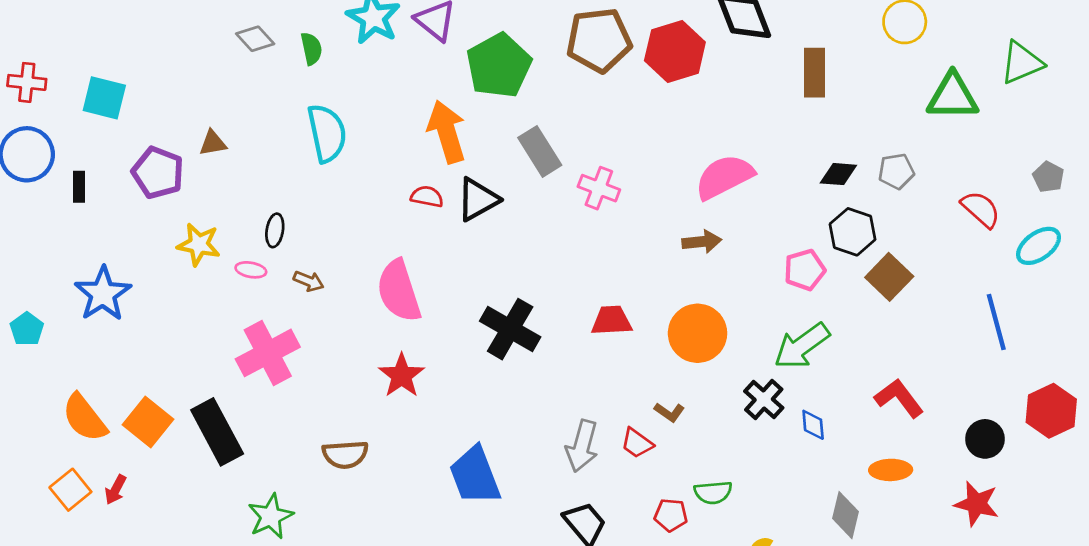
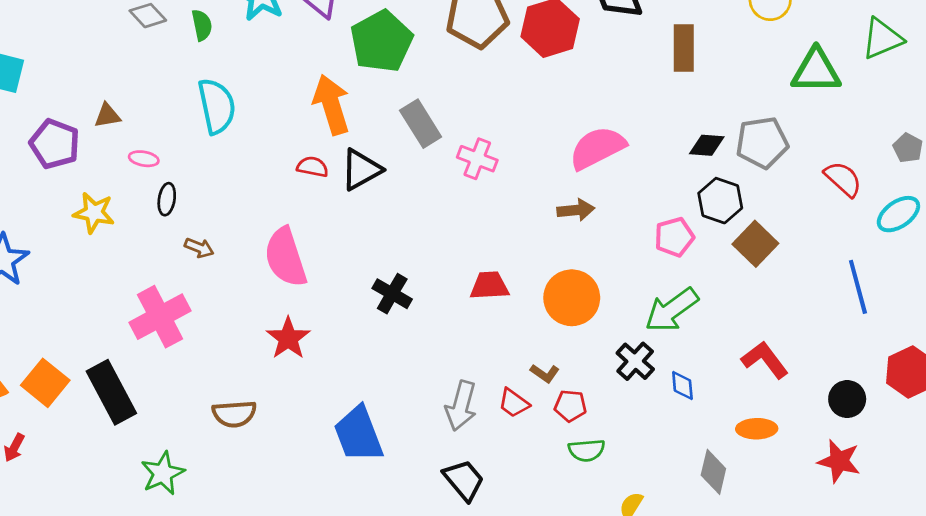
gray pentagon: (896, 171) -> (762, 143), size x1.5
pink ellipse: (251, 270) -> (144, 159), moved
black cross: (510, 329) -> (392, 294), size x0.7
red pentagon: (671, 515) -> (570, 406), moved

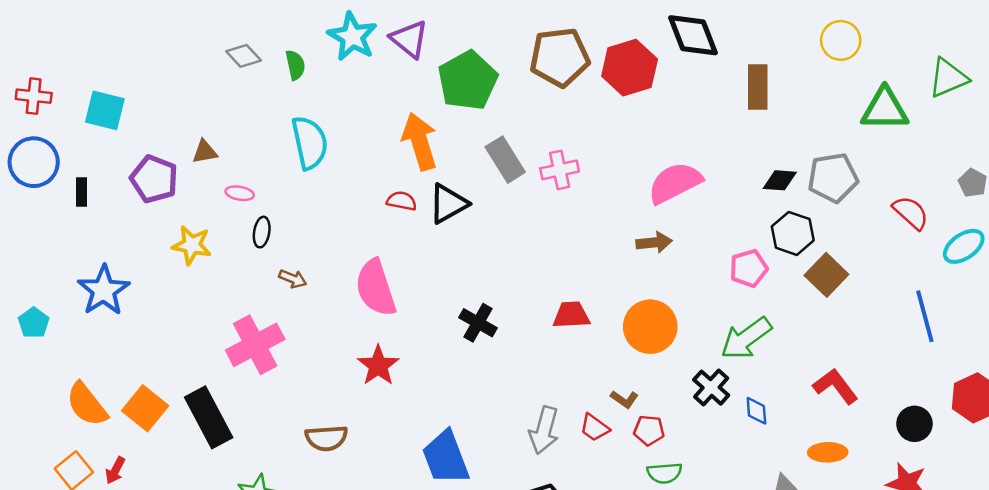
pink cross: (477, 159) -> (560, 170), moved, turned -33

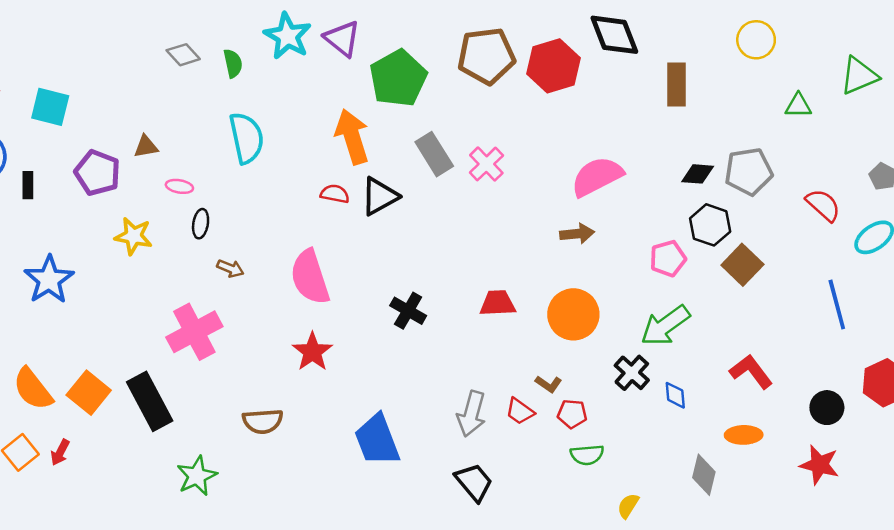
green triangle: (885, 109) -> (798, 106), size x0.6
pink cross: (560, 170) -> (486, 164), turned -32

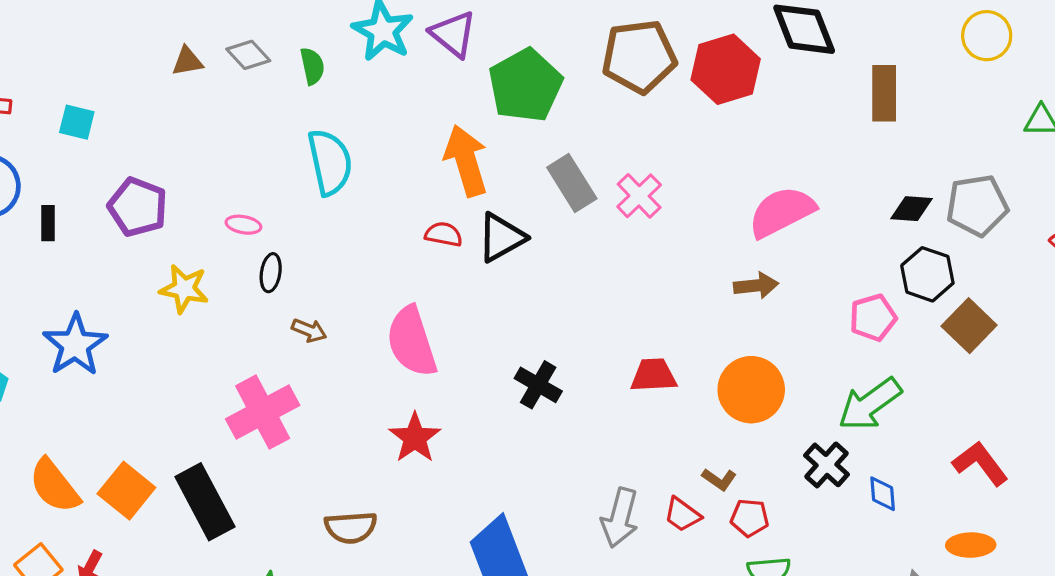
cyan square: (50, 107) -> (77, 122), size x0.7
brown triangle: (146, 147) -> (187, 61), moved

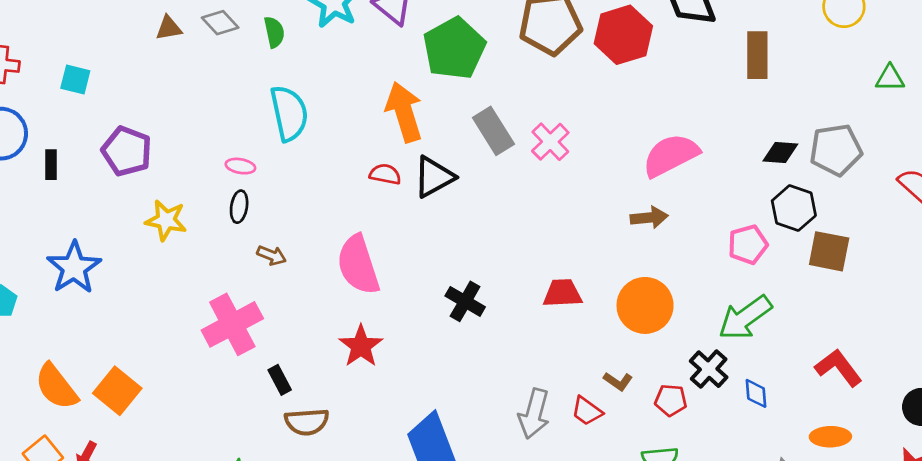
pink ellipse: (243, 225) -> (240, 166), moved
brown square: (969, 326) -> (829, 251), turned -33
black rectangle: (205, 502) -> (280, 380), moved, size x0.5
red pentagon: (750, 518) -> (671, 400), moved

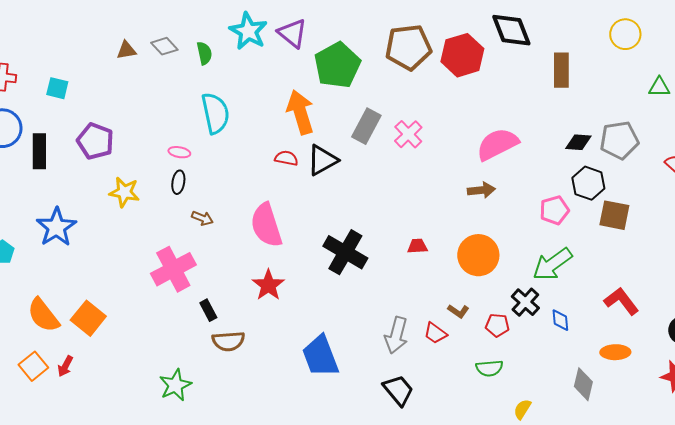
gray rectangle: (493, 131) -> (366, 126), turned 60
black rectangle: (51, 165) -> (39, 151), size x1.6
red trapezoid: (562, 293) -> (417, 246), size x0.7
black cross: (465, 301) -> (345, 252), size x1.5

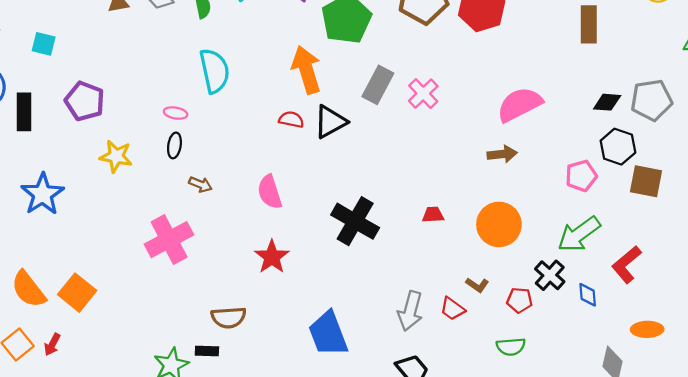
pink semicircle: (266, 225) -> (270, 192), size x0.7
red L-shape: (621, 301) -> (627, 264), moved, turned -93
black rectangle: (208, 310) -> (207, 351), moved, turned -60

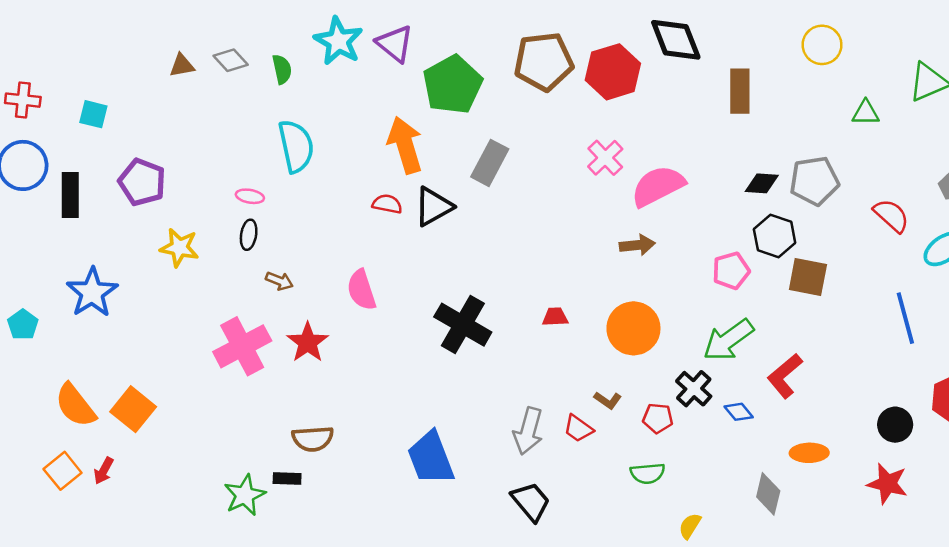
pink cross: (423, 94) -> (605, 158), moved
red star: (272, 257) -> (308, 343), moved
blue diamond: (588, 295) -> (739, 412), turned -35

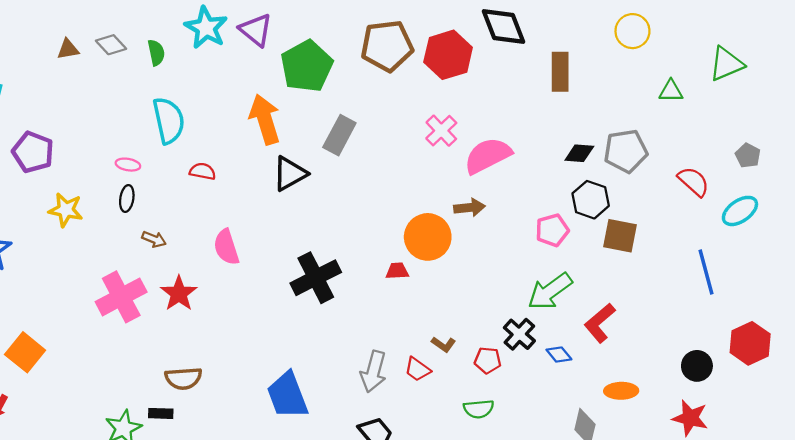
red semicircle: (387, 204) -> (203, 171), moved
black cross: (463, 325) -> (316, 278), turned 33
orange circle: (633, 328) -> (428, 237), moved

